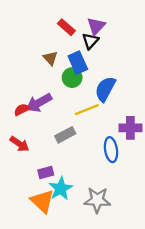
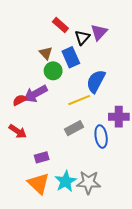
purple triangle: (96, 26) -> (99, 32), moved
green circle: (72, 78) -> (53, 71), moved
gray rectangle: (65, 135) -> (74, 128), moved
cyan star: (61, 189) -> (66, 181), moved

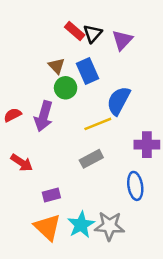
black triangle: (82, 37) -> (93, 34), moved
purple arrow: (35, 94) -> (44, 116), turned -45
red semicircle: (20, 100) -> (13, 115), moved
blue ellipse: (101, 137) -> (135, 186), moved

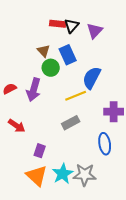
red rectangle: (75, 31) -> (58, 24), turned -35
purple rectangle: (51, 195) -> (40, 151), turned -56

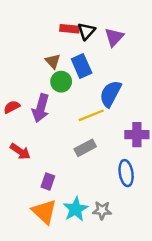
gray star: (85, 175) -> (102, 210), size x0.7

